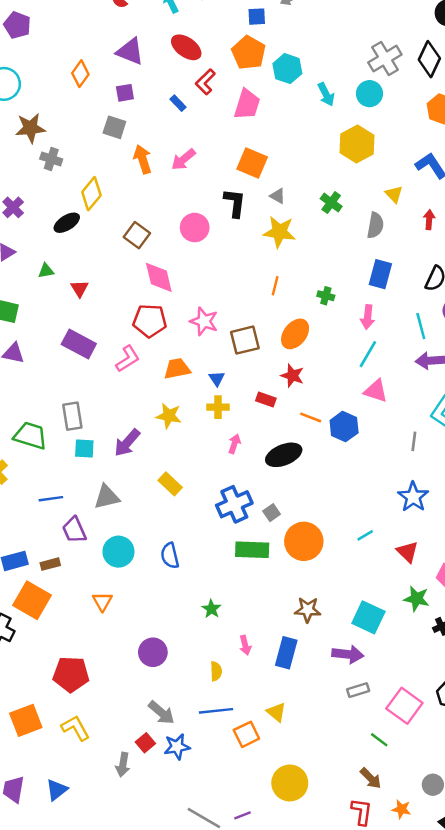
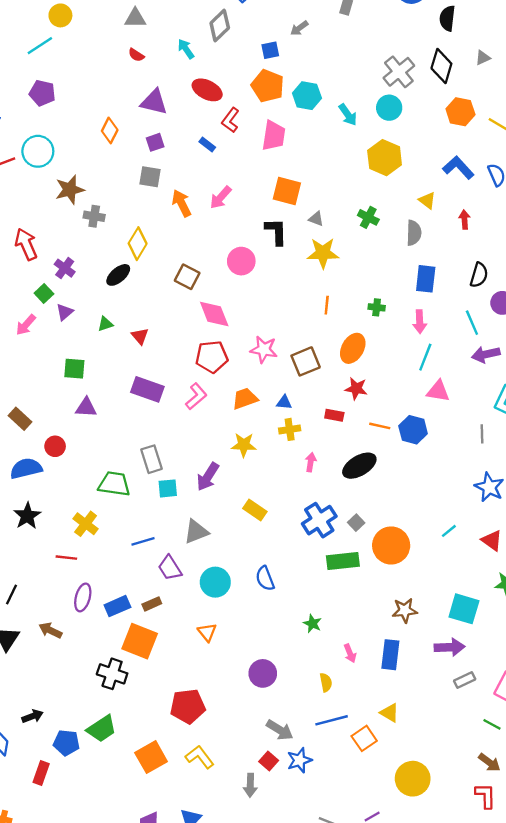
blue triangle: (217, 379) -> (284, 402), turned -42

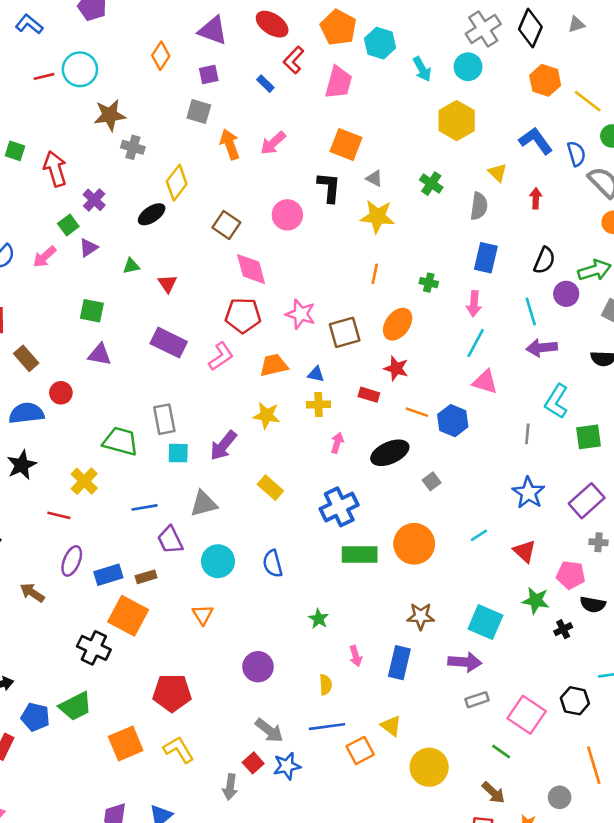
gray square: (356, 523) -> (432, 481), moved
yellow circle: (413, 779) -> (429, 767), moved

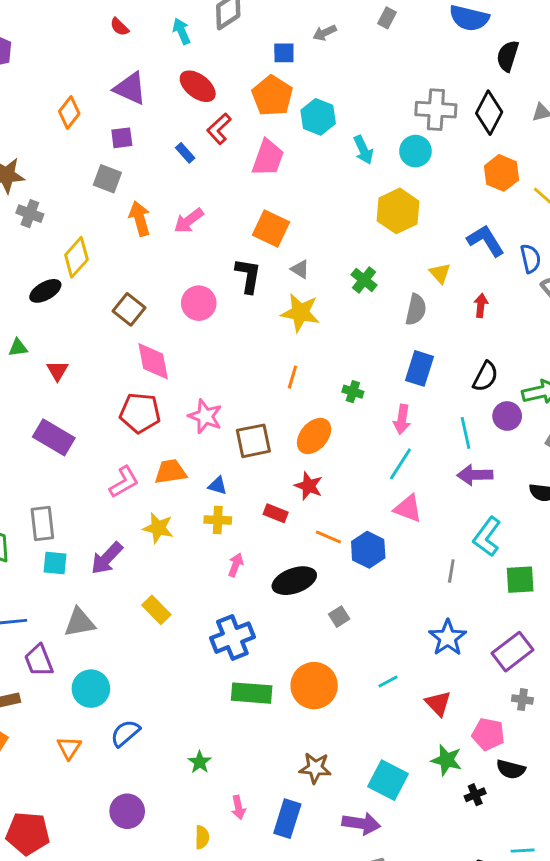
gray cross: (483, 29) -> (436, 110), turned 32
pink L-shape: (221, 356) -> (124, 482), moved
blue semicircle: (273, 564) -> (125, 733), moved, turned 60

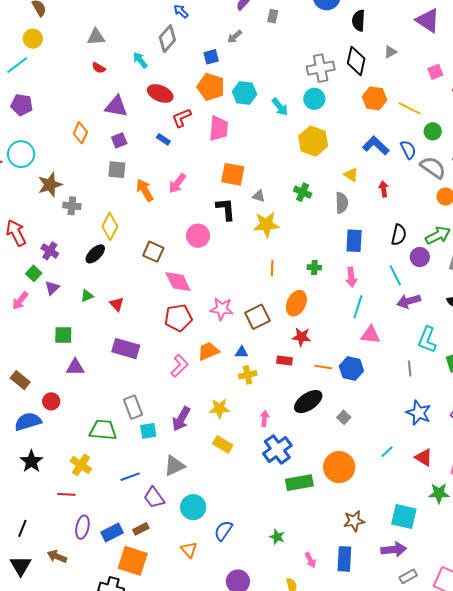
red L-shape: (219, 129) -> (181, 118), turned 35
yellow star: (158, 528) -> (219, 408), moved
pink arrow: (236, 565) -> (265, 418), moved

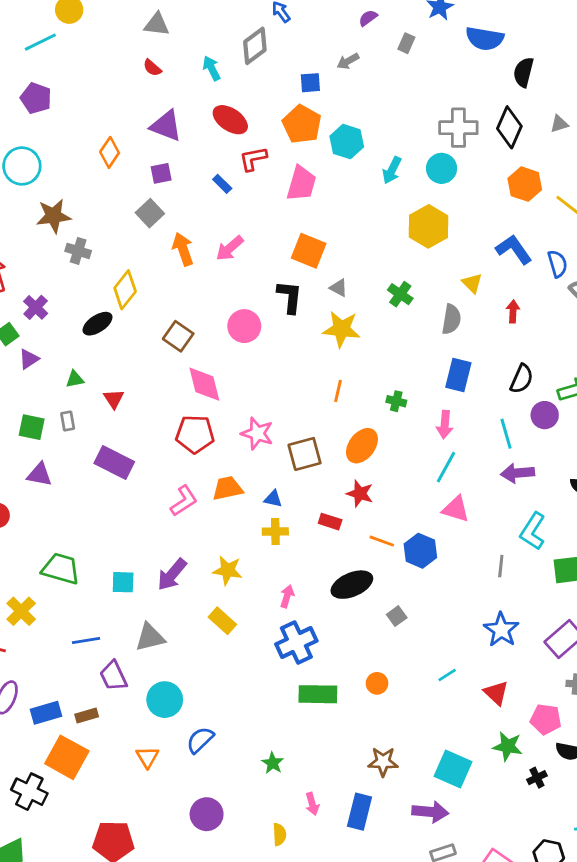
cyan arrow: (280, 107) -> (392, 170), turned 54
gray square: (117, 170) -> (150, 213), turned 30
gray rectangle: (133, 407) -> (68, 421), moved, size x0.6
orange circle: (339, 467) -> (377, 683), size x0.5

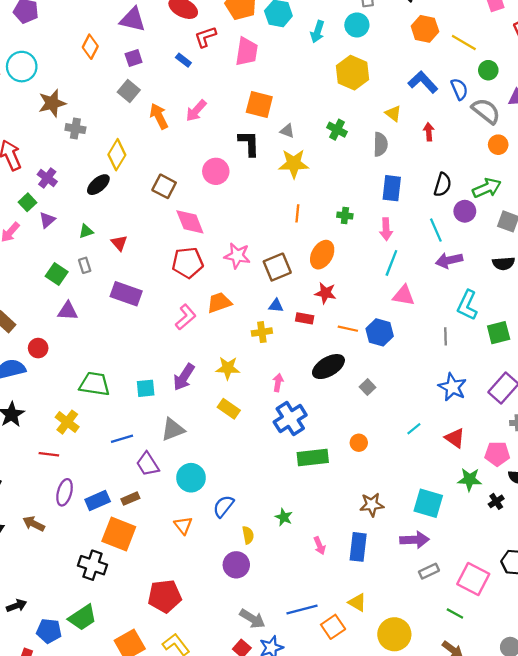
green square: (32, 427) -> (57, 274), turned 30
blue triangle: (273, 499) -> (276, 306), moved
yellow semicircle: (279, 834) -> (248, 535), moved

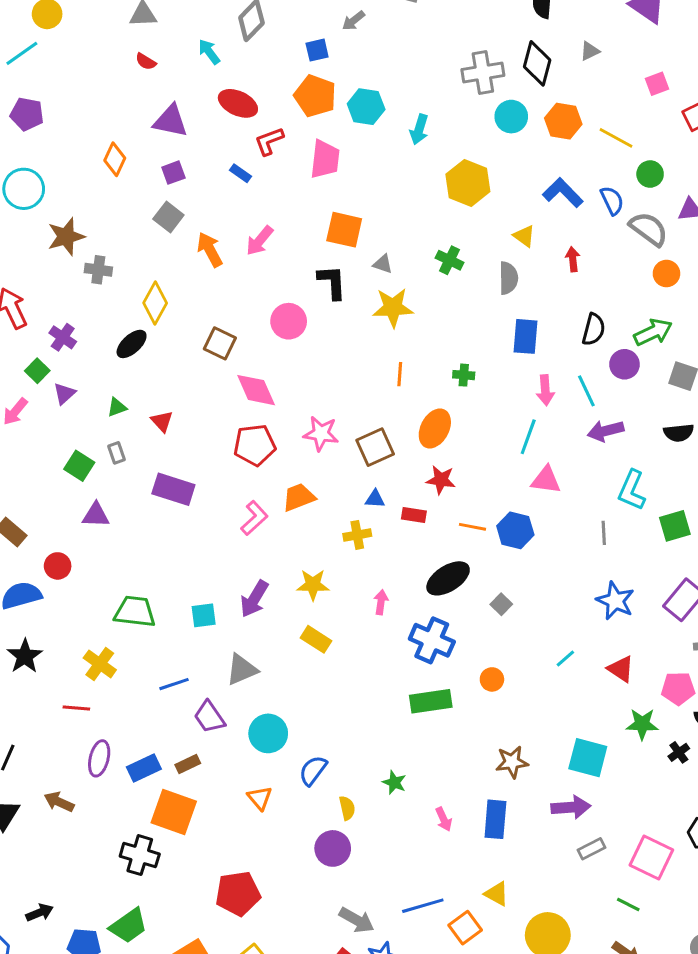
cyan circle: (357, 25) -> (511, 117), moved
pink arrow: (386, 229) -> (545, 390), moved
blue cross: (290, 418) -> (432, 640), moved, turned -32

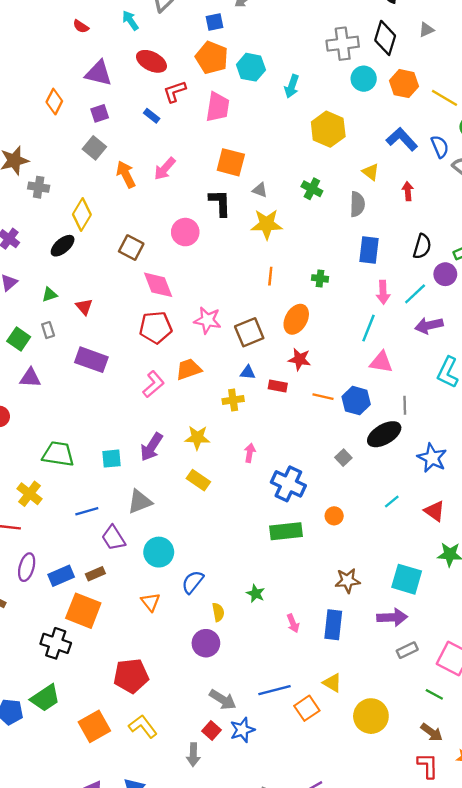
cyan line: (586, 391) -> (415, 294), turned 70
gray line: (604, 533) -> (405, 405), moved
black ellipse: (448, 578) -> (384, 434), moved

